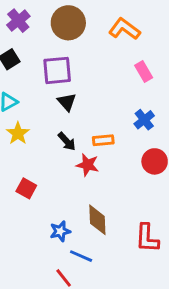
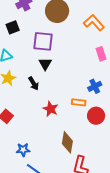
orange rectangle: (103, 140) -> (79, 102), moved
black arrow: (67, 141) -> (34, 84), moved
brown diamond: (97, 220) -> (67, 142), moved

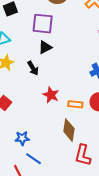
black triangle: (45, 64) -> (45, 47), turned 32
orange rectangle: (79, 102) -> (75, 104), moved

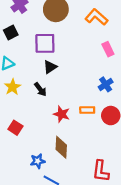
orange rectangle: (75, 104) -> (87, 110), moved
brown diamond: (69, 130) -> (61, 147), moved

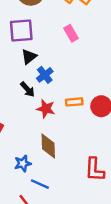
pink rectangle: (108, 49) -> (71, 33), moved
blue cross: (106, 84) -> (45, 75), moved
black arrow: (40, 89) -> (28, 89), moved

